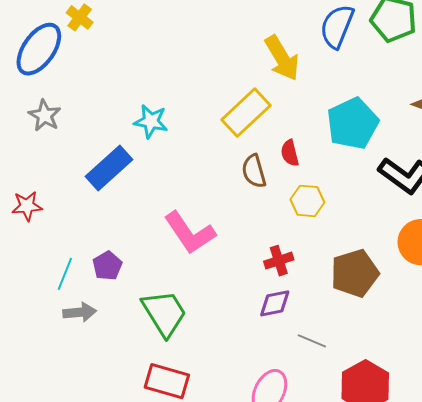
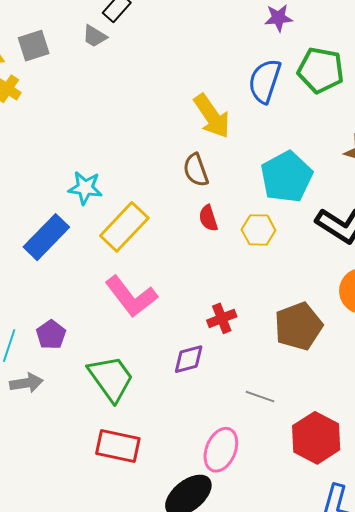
yellow rectangle: (246, 113) -> (124, 227), moved
red semicircle: (290, 153) -> (208, 218), moved
brown semicircle: (254, 171) -> (196, 170), moved
yellow hexagon: (307, 201) -> (258, 230), moved
purple diamond: (275, 303) -> (189, 359), moved

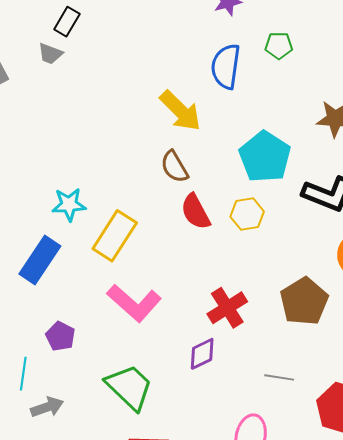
green pentagon: (321, 70) -> (279, 46), size x0.6
red semicircle: (208, 218) -> (196, 212), size x1.4
red cross: (222, 318) -> (227, 308), size x1.4
purple pentagon: (51, 335) -> (60, 336), moved

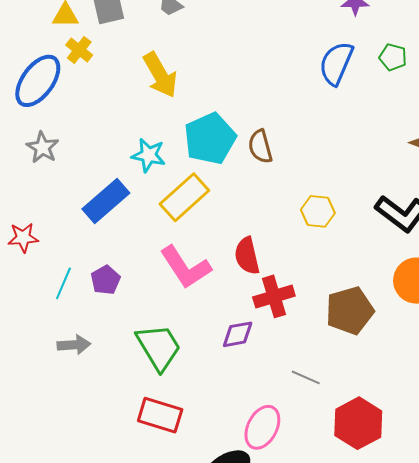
yellow arrow: (180, 111) -> (160, 75), moved
cyan pentagon: (265, 157) -> (210, 139), moved
red semicircle: (196, 212) -> (247, 256), moved
cyan line: (23, 374) -> (63, 283), moved

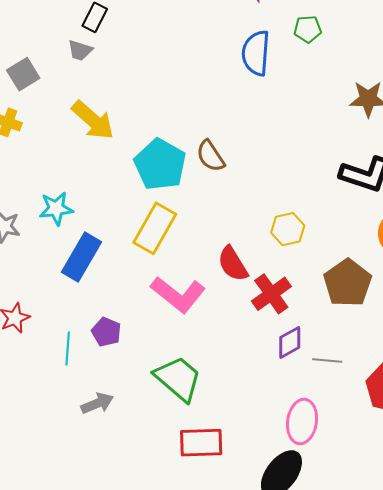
cyan star: (149, 155) -> (56, 209), moved
yellow hexagon: (318, 211) -> (288, 229), moved
purple diamond: (238, 334) -> (290, 342), moved

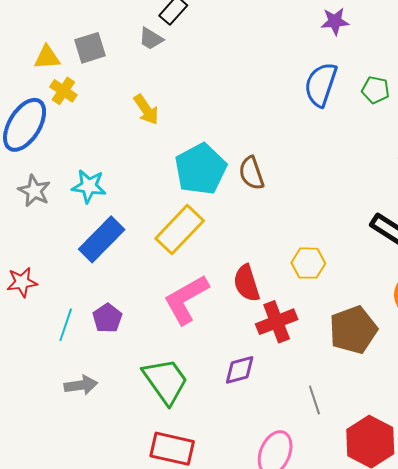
green pentagon: (308, 29) -> (376, 90), moved
yellow arrow: (93, 120) -> (146, 110), size x0.7
pink L-shape: (178, 294) -> (186, 299), turned 98
purple diamond: (290, 342) -> (240, 370), moved
gray line: (327, 360) -> (314, 400), turned 52

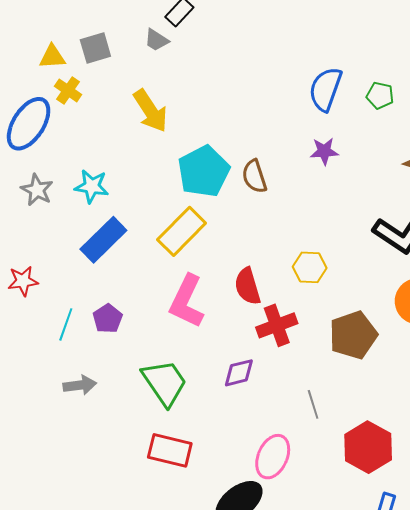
purple star: (335, 21) -> (324, 151), moved
yellow arrow: (146, 110) -> (150, 111), size x1.4
pink L-shape: (186, 299) -> (187, 301), turned -36

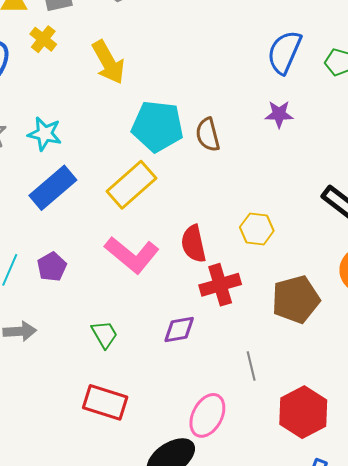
yellow cross: (68, 90) -> (43, 39), moved
cyan pentagon: (204, 171) -> (157, 126), turned 30
pink L-shape: (187, 301) -> (132, 255), turned -80
green trapezoid: (165, 383) -> (104, 334), size x0.6

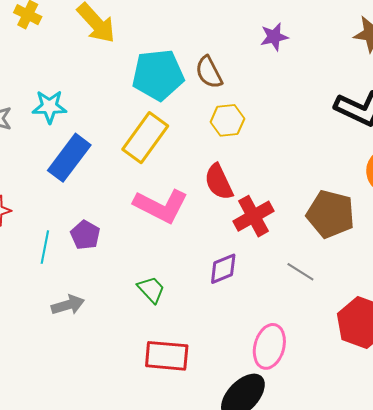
yellow hexagon: (257, 229) -> (227, 120), moved
brown pentagon: (296, 299) -> (331, 214), turned -30
gray line: (251, 366) -> (300, 272), moved, turned -32

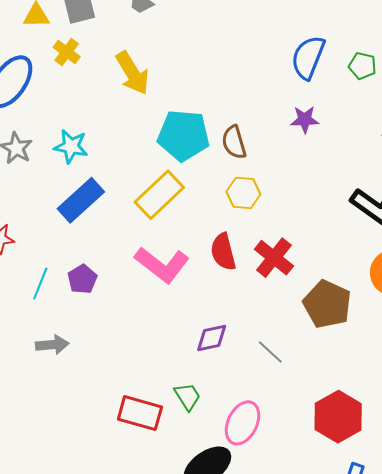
red cross: (254, 216) -> (274, 258), moved, turned -33
gray line: (300, 272) -> (270, 352), moved
green trapezoid: (151, 290) -> (188, 396), moved

